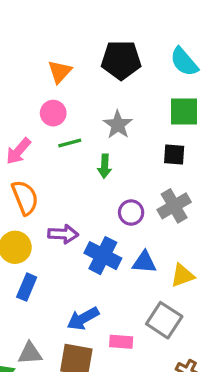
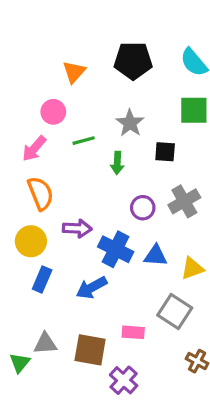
pink circle: (53, 113) -> (53, 112), moved
black square: (174, 155) -> (165, 152), moved
blue arrow: (83, 319) -> (92, 288), moved

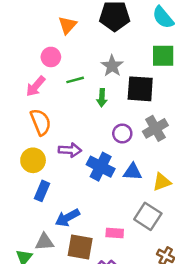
black square: (165, 152) -> (140, 89), size x1.6
blue arrow: (92, 288) -> (67, 218), moved

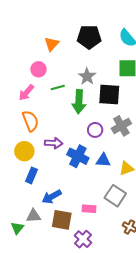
green arrow: (102, 98) -> (79, 102), size x1.6

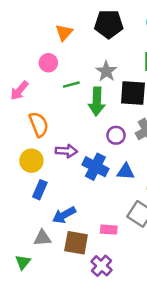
pink arrow: (26, 93) -> (19, 91), moved
green triangle: (17, 228) -> (23, 262), moved

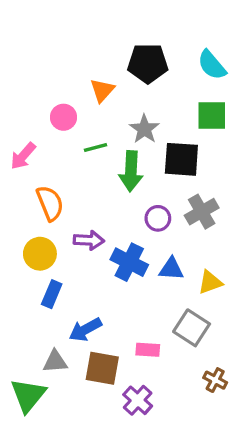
orange triangle: (64, 33) -> (102, 90), moved
green triangle: (23, 262) -> (28, 395), size x1.6

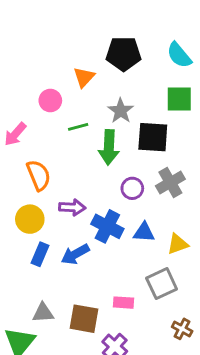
gray square: (192, 328) -> (162, 284), turned 32
blue arrow: (85, 330) -> (75, 254), moved

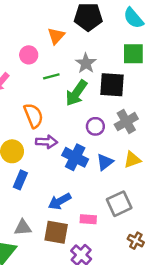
green arrow: (109, 147) -> (76, 93), turned 32
orange semicircle: (39, 175) -> (33, 116), moved
blue triangle: (144, 232) -> (105, 162), turned -42
yellow triangle: (178, 244) -> (132, 160), moved
blue arrow: (75, 254) -> (60, 201), moved

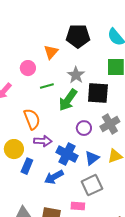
blue rectangle: (20, 180) -> (27, 166), moved
blue arrow: (60, 201) -> (54, 177), moved
gray square: (119, 204) -> (92, 185), moved

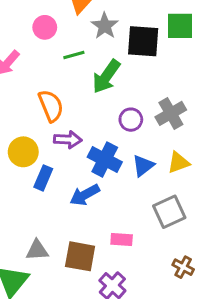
gray star: (76, 75) -> (105, 26), moved
black square: (98, 93) -> (143, 41), moved
gray square: (92, 185) -> (169, 212), moved

